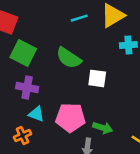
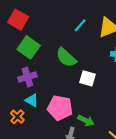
cyan line: (79, 18) -> (80, 25), turned -40
purple cross: (27, 88) -> (27, 77), turned -36
orange cross: (23, 135) -> (17, 117), turned -32

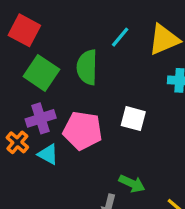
green semicircle: (66, 57) -> (87, 67), moved, turned 50
pink pentagon: (60, 108) -> (83, 131), moved
orange cross: (17, 117) -> (17, 142), moved

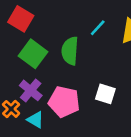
purple cross: (41, 118) -> (31, 90), turned -35

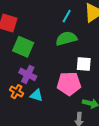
green semicircle: (70, 51) -> (66, 38), moved, turned 85
pink pentagon: (64, 102) -> (69, 84), moved

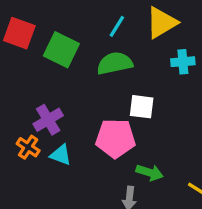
green square: (23, 47) -> (61, 50), moved
purple cross: (28, 74) -> (48, 120), turned 30

